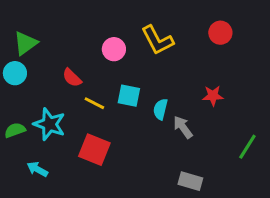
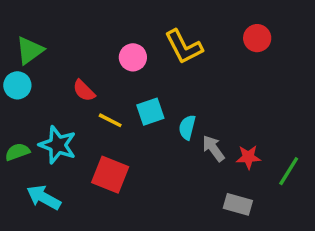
cyan square: (129, 96) -> (150, 112), turned -30
red star: (213, 96) -> (248, 157), moved
cyan arrow: (37, 169) -> (44, 197), size x1.4
gray rectangle: (190, 181) -> (238, 204), moved

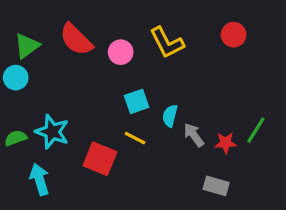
red semicircle: (84, 91) -> (76, 39), moved, size x1.6
yellow line: (110, 120) -> (135, 138), moved
green line: (289, 171) -> (256, 130), moved
cyan arrow: (44, 197) -> (40, 179), turned 44

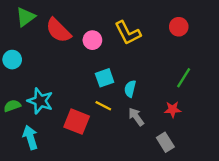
green triangle: (27, 46) -> (26, 17), moved
green line: (256, 130) -> (184, 78), moved
gray arrow: (194, 135) -> (136, 117), moved
gray rectangle: (216, 186) -> (165, 142), turned 42

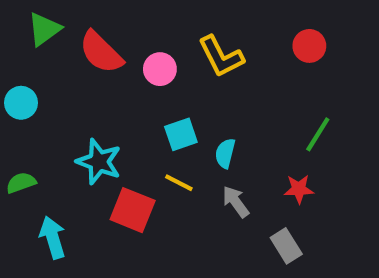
cyan star: (40, 101) -> (99, 162), moved

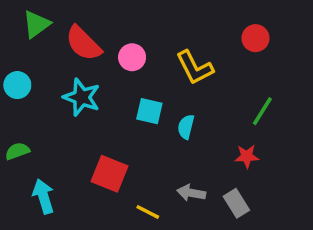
yellow L-shape: (221, 56) -> (195, 68), moved
cyan square: (181, 134) -> (149, 111), turned 32
cyan star: (99, 162) -> (82, 97), moved
yellow line: (179, 183) -> (148, 212), moved
gray arrow: (236, 202) -> (191, 193), moved, turned -44

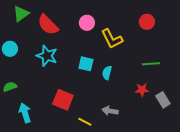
pink circle: (132, 57) -> (87, 23), moved
green line: (262, 111) -> (151, 64), turned 54
gray rectangle: (236, 203) -> (163, 100), moved

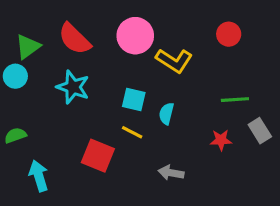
green triangle: (21, 14) -> (28, 47), moved
pink circle: (87, 23) -> (135, 36), size x1.5
yellow L-shape: (112, 39) -> (174, 61), turned -30
gray rectangle: (163, 100) -> (260, 131), moved
yellow line: (85, 122) -> (132, 132), moved

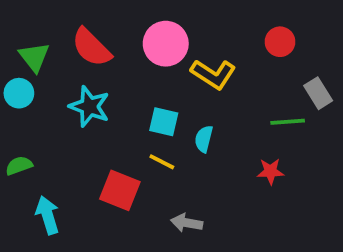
green triangle: (28, 47) -> (34, 57), turned -32
gray rectangle: (260, 131) -> (318, 93), moved
gray arrow: (171, 173) -> (187, 223), moved

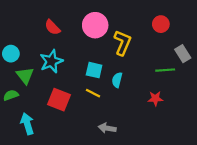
red semicircle: (91, 47) -> (52, 27), size x0.7
green triangle: (34, 57) -> (25, 76), moved
yellow L-shape: (213, 74) -> (123, 43), turned -100
cyan star: (89, 107) -> (51, 61), turned 30
red square: (120, 190) -> (59, 100), moved

